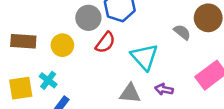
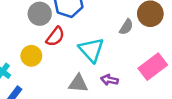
gray semicircle: (182, 32) -> (126, 27), turned 84
yellow circle: (62, 45) -> (31, 56), moved

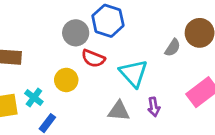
red semicircle: (55, 37) -> (93, 58), turned 75
purple arrow: (109, 80) -> (154, 107), turned -112

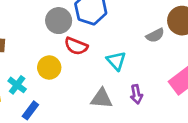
gray semicircle: (173, 48) -> (155, 35), turned 30
cyan triangle: (134, 73) -> (116, 61), size x0.7

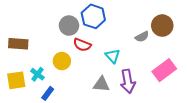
purple arrow: (136, 94) -> (128, 81), size x1.6

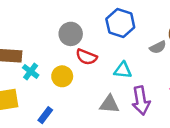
blue hexagon: (93, 16) -> (120, 23), moved
cyan triangle: (113, 56) -> (123, 70), turned -42
cyan cross: (38, 74) -> (31, 71), moved

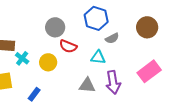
gray semicircle: (158, 47) -> (112, 38), moved

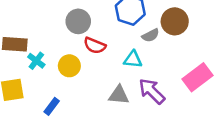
brown circle: (147, 27) -> (175, 21), moved
purple arrow: (113, 82) -> (152, 91), turned 145

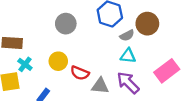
red semicircle: (95, 46) -> (80, 73), moved
cyan triangle: (133, 59) -> (128, 56), moved
cyan cross: (36, 61) -> (25, 64), moved

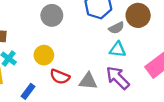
red semicircle: (80, 73) -> (60, 77), moved

